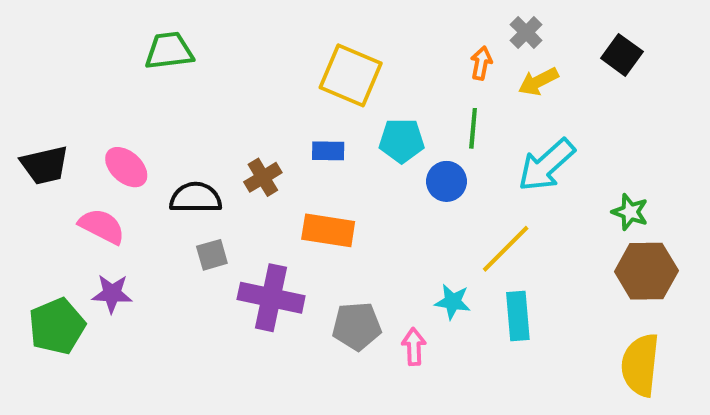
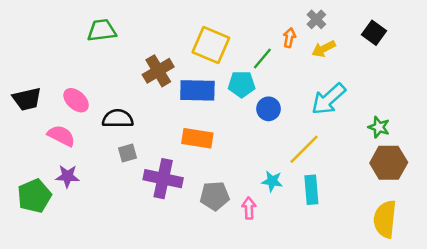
green line: (473, 128) -> (262, 59), moved, turned 35
blue rectangle: (328, 151) -> (197, 90), size x1.8
brown cross: (263, 177) -> (158, 71), moved, size x1.4

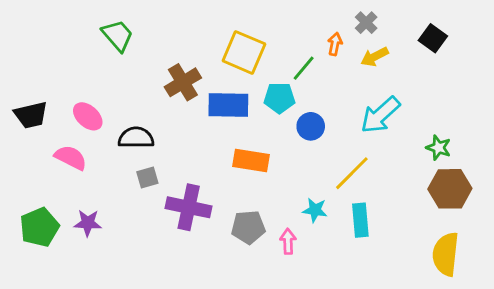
green trapezoid: (102, 30) -> (118, 35), turned 56
orange rectangle: (197, 138) -> (251, 160), moved
purple star: (67, 176) -> (88, 223), moved

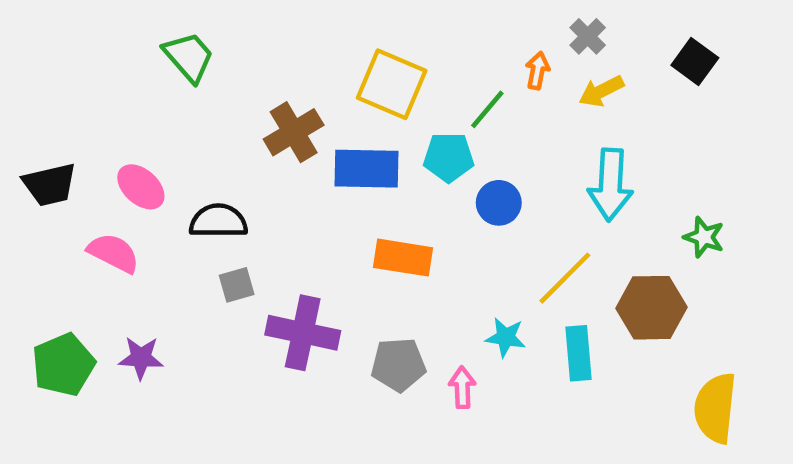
cyan arrow: (380, 115) -> (610, 185), turned -45
brown hexagon: (450, 189) -> (651, 308), moved

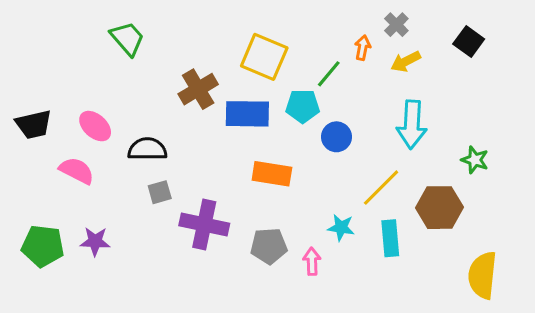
green pentagon: (63, 365) -> (43, 246), turned 30

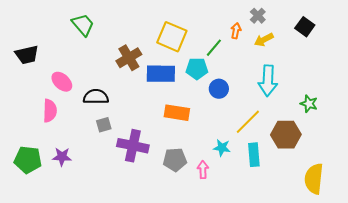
black trapezoid: (34, 125) -> (27, 55), moved
pink semicircle: (77, 171) -> (50, 111), turned 65

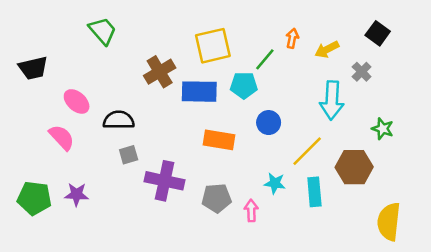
gray cross: (258, 16) -> (362, 72), moved
yellow square: (172, 37) -> (213, 46), turned -36
blue circle: (219, 89) -> (269, 123), moved
pink semicircle: (50, 111) -> (62, 137), turned -45

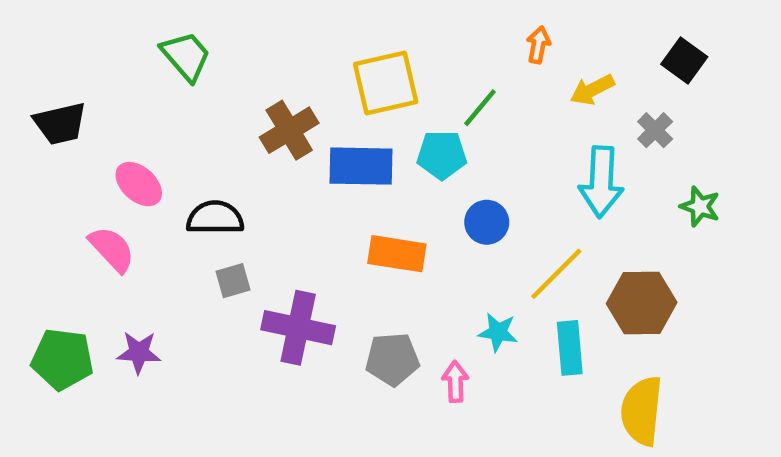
orange arrow: (292, 38) -> (538, 45), moved
green star: (383, 129) -> (700, 206), moved
yellow semicircle: (389, 222) -> (642, 411), moved

